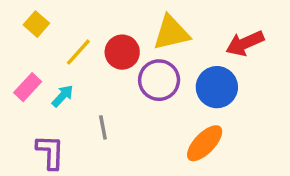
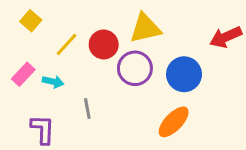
red arrow: (245, 43) -> (226, 37), moved
cyan arrow: (63, 96) -> (53, 82), turned 60

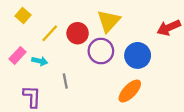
yellow triangle: (145, 28) -> (109, 21), turned -35

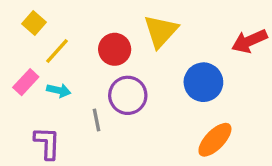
yellow line: (50, 33) -> (57, 51), moved
purple circle: (101, 51) -> (128, 95), moved
orange ellipse: (130, 91) -> (215, 140), moved

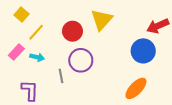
blue circle: (203, 82) -> (143, 51), moved

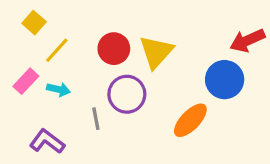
yellow triangle: (102, 20) -> (156, 52), moved
orange ellipse: (136, 88) -> (190, 120), moved
purple L-shape: (30, 90) -> (47, 141), turned -55

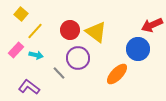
yellow triangle: (156, 52) -> (96, 32), turned -35
gray line: (96, 119) -> (59, 73), turned -32

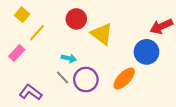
red circle: (70, 30) -> (76, 19), moved
cyan arrow: (36, 55) -> (69, 58), moved
purple circle: (78, 58) -> (86, 80), moved

